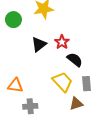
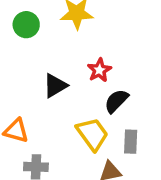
black triangle: (39, 44) -> (55, 86), moved
black semicircle: (75, 60) -> (116, 101), turned -91

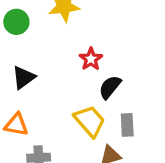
black triangle: (55, 86) -> (24, 77), moved

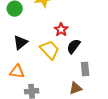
yellow trapezoid: (90, 121) -> (50, 50), moved

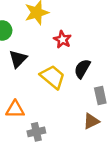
red star: (61, 30) -> (62, 40), moved
black triangle: (20, 42) -> (18, 59), moved

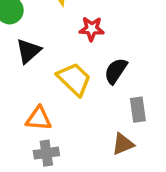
red star: (62, 40) -> (92, 29), turned -30
orange triangle: (15, 109) -> (39, 119), moved

